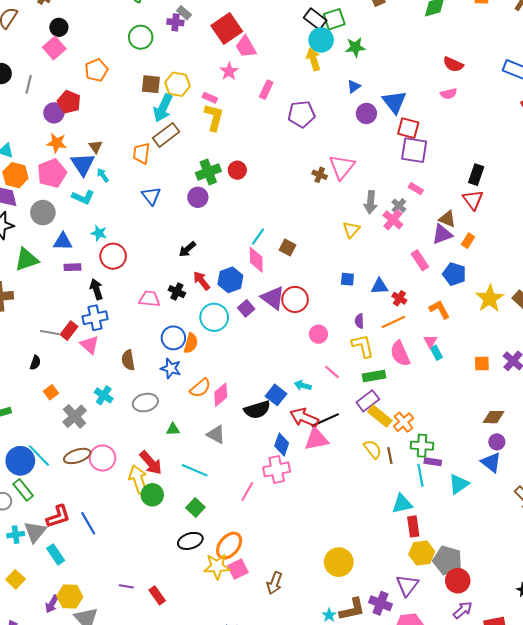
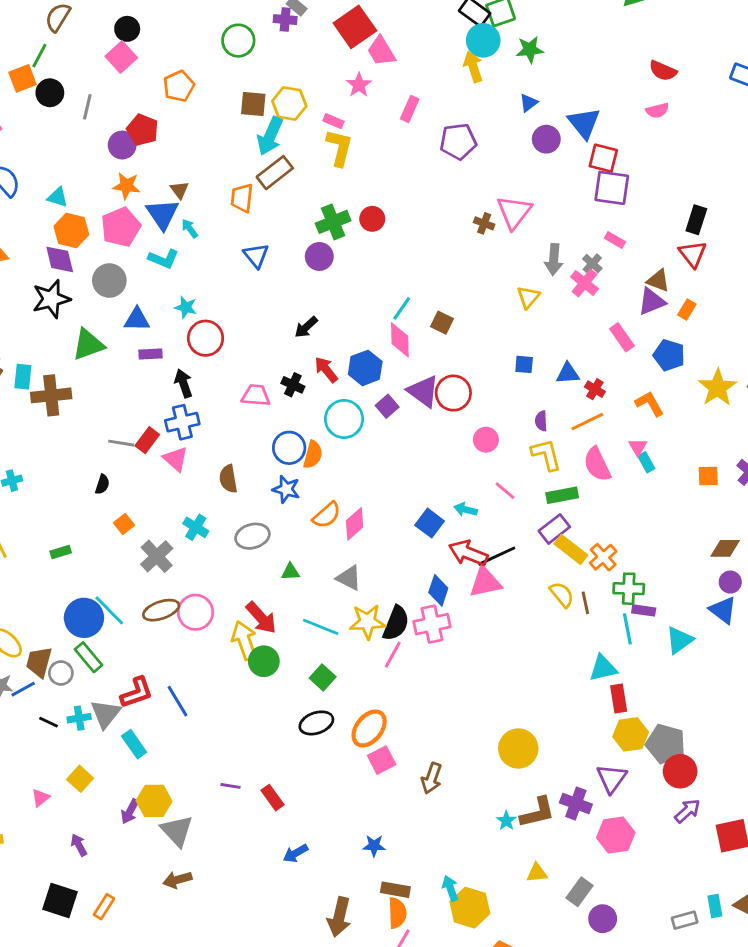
black semicircle: (257, 410) -> (396, 623), moved, turned -50
yellow star: (217, 566) -> (367, 622), moved

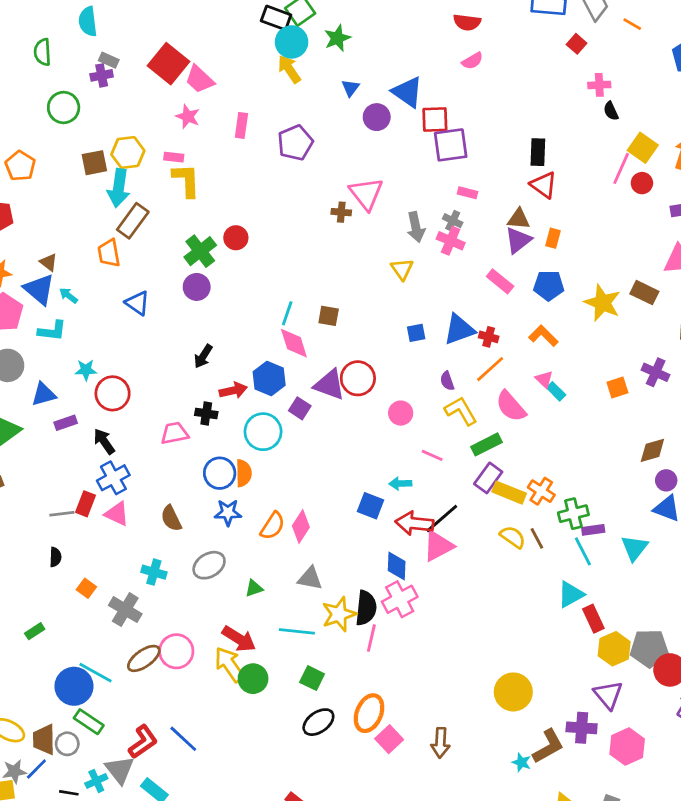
red arrow: (326, 370) -> (233, 390), turned 132
blue triangle: (568, 373) -> (459, 329), size x1.4

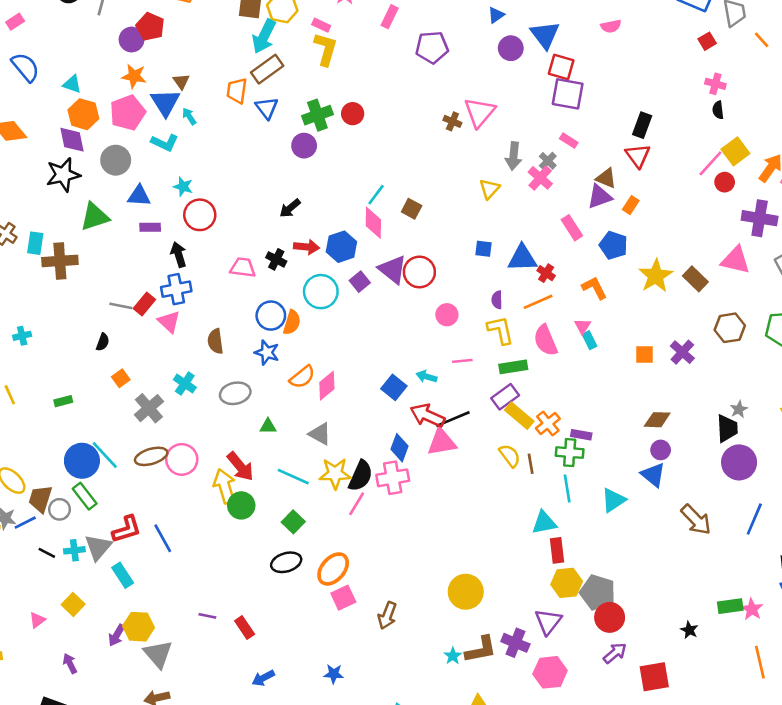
blue triangle: (137, 303) -> (267, 108), moved
pink line: (432, 455) -> (462, 361), turned -48
purple rectangle: (593, 530) -> (581, 435), moved

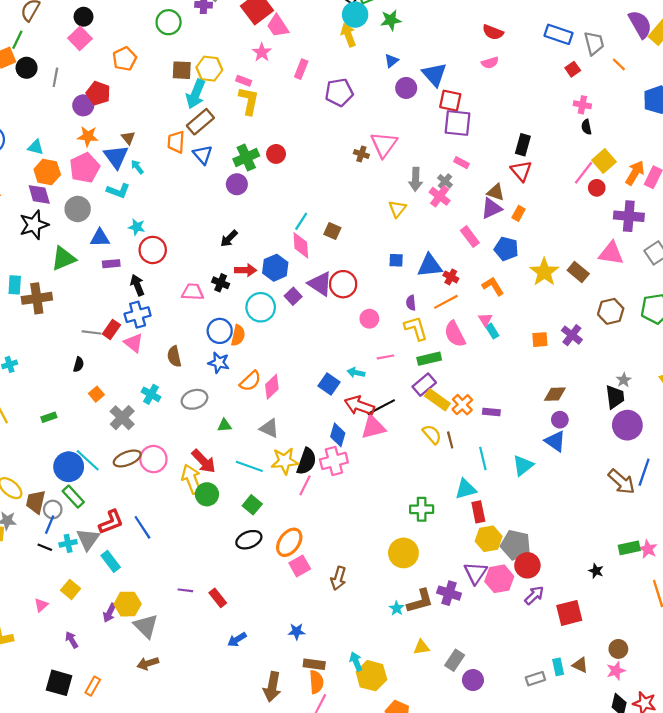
green cross: (570, 453) -> (422, 509), moved
brown arrow: (696, 520) -> (622, 482), moved
blue line: (25, 523) -> (50, 525), moved, turned -36
pink hexagon: (550, 672) -> (499, 579), moved

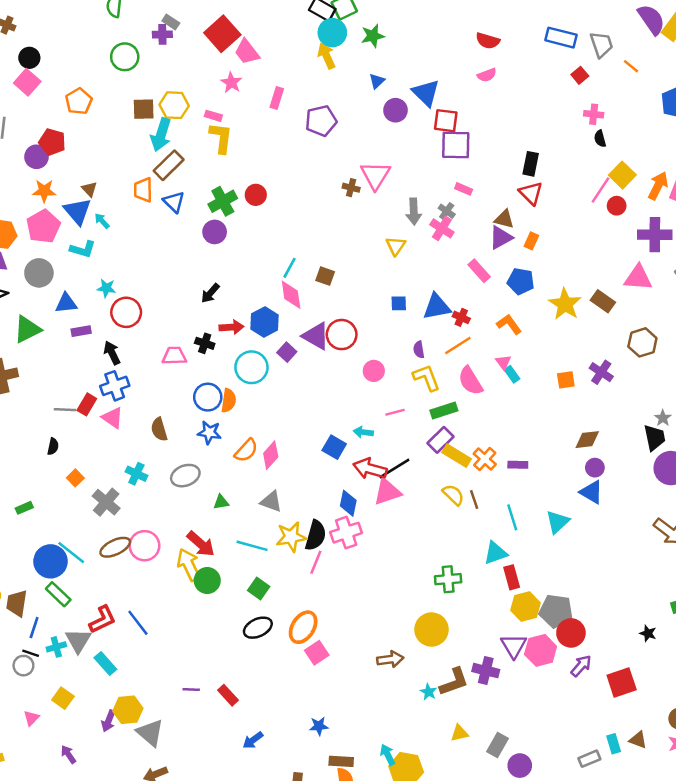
gray circle: (53, 509) -> (23, 666), moved
brown arrow: (338, 578) -> (390, 659), moved, turned -110

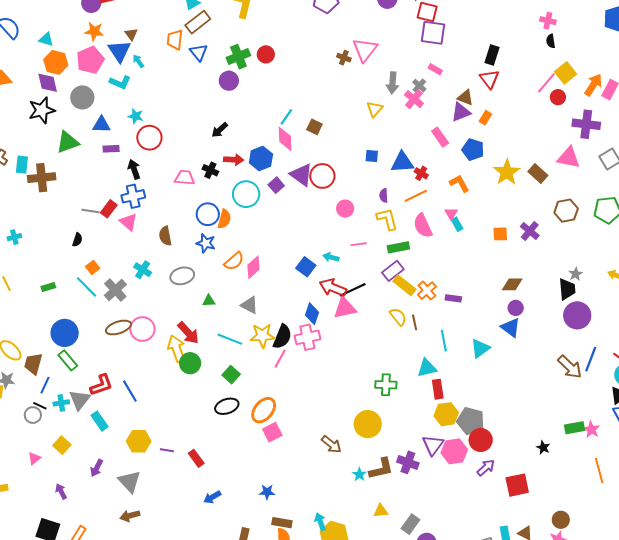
cyan line: (71, 553) -> (87, 287), moved
brown arrow: (390, 659) -> (331, 444), turned 40
yellow hexagon: (128, 710) -> (139, 441), moved

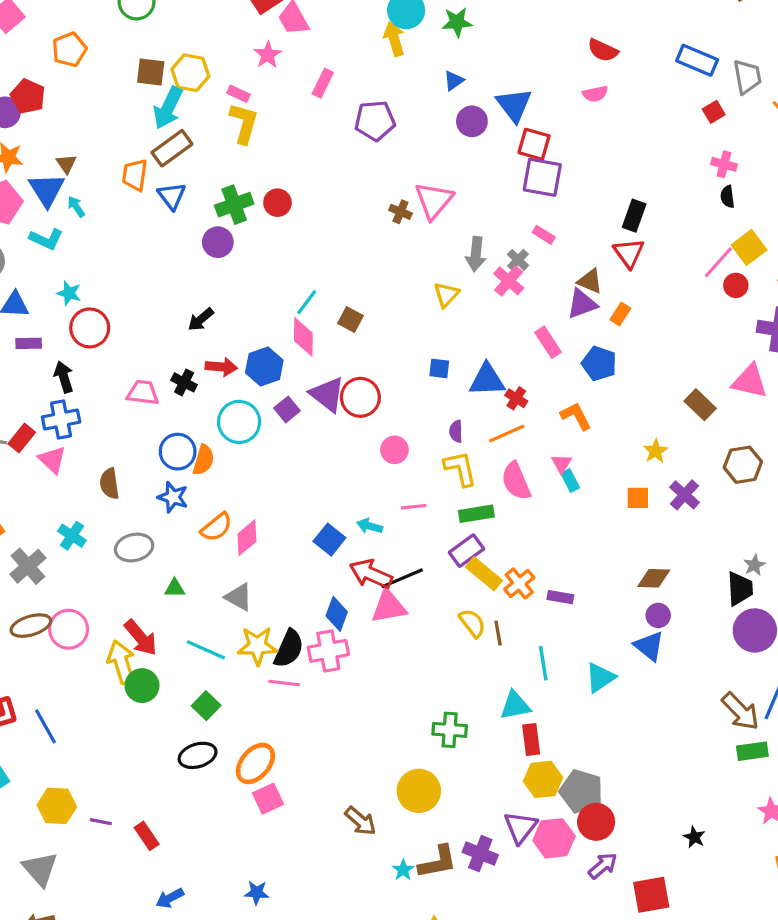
yellow star: (507, 172) -> (656, 451), moved, size x0.6
pink line: (280, 359) -> (284, 683), turned 66
green rectangle: (574, 428) -> (752, 751), moved

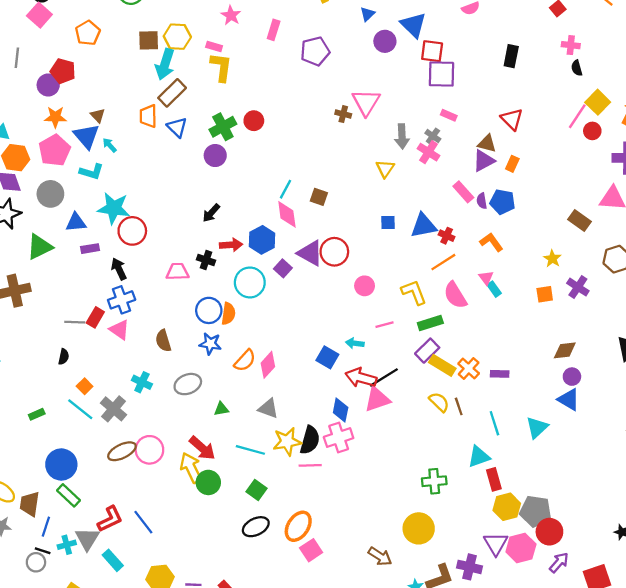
black rectangle: (634, 216) -> (511, 56), moved
cyan star: (69, 293) -> (114, 208), size x1.8
purple semicircle: (456, 431) -> (482, 201), moved

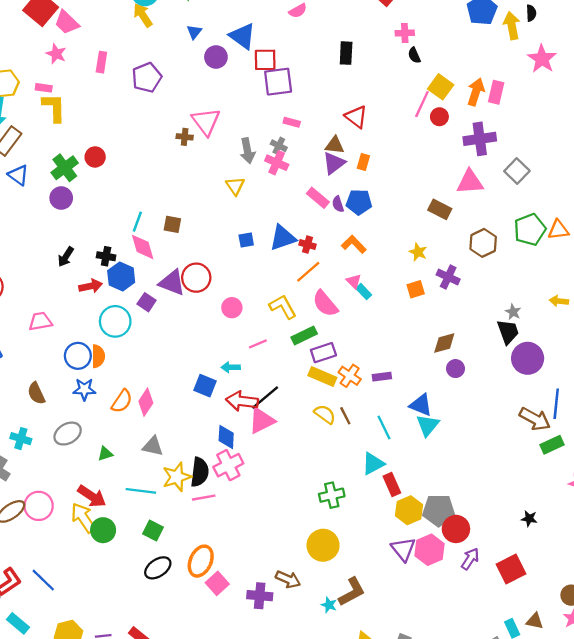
black cross: (206, 260) -> (106, 256), moved
purple rectangle: (427, 351) -> (323, 353), moved, turned 35
blue triangle: (569, 400) -> (421, 405), moved
purple cross: (470, 567) -> (260, 596), moved

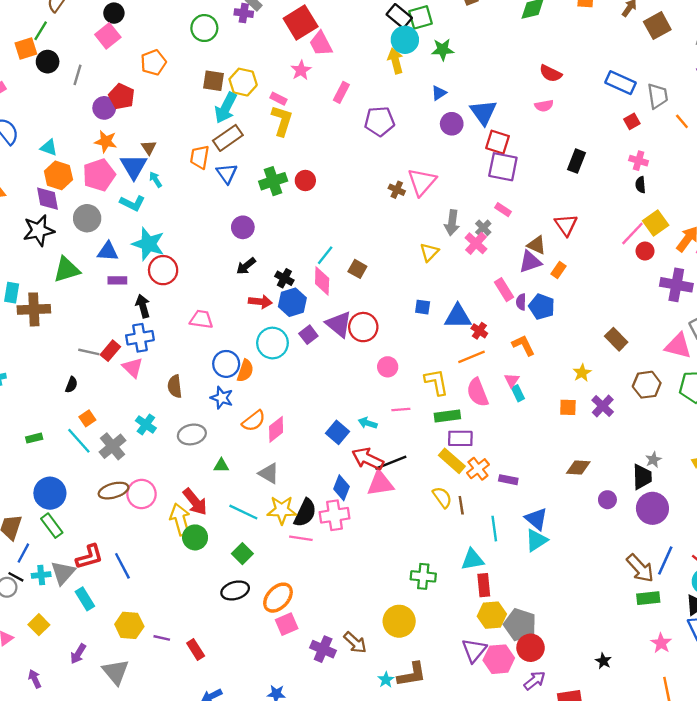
pink triangle: (470, 182) -> (678, 346), moved
purple circle: (61, 198) -> (243, 227), moved
purple circle: (456, 369) -> (607, 500), moved

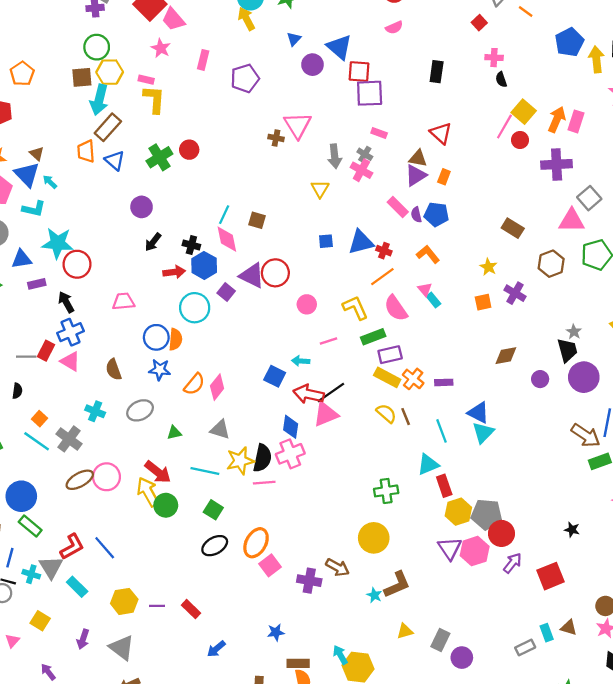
green circle: (204, 28) -> (97, 47), moved
cyan cross: (41, 575) -> (31, 574), turned 36

